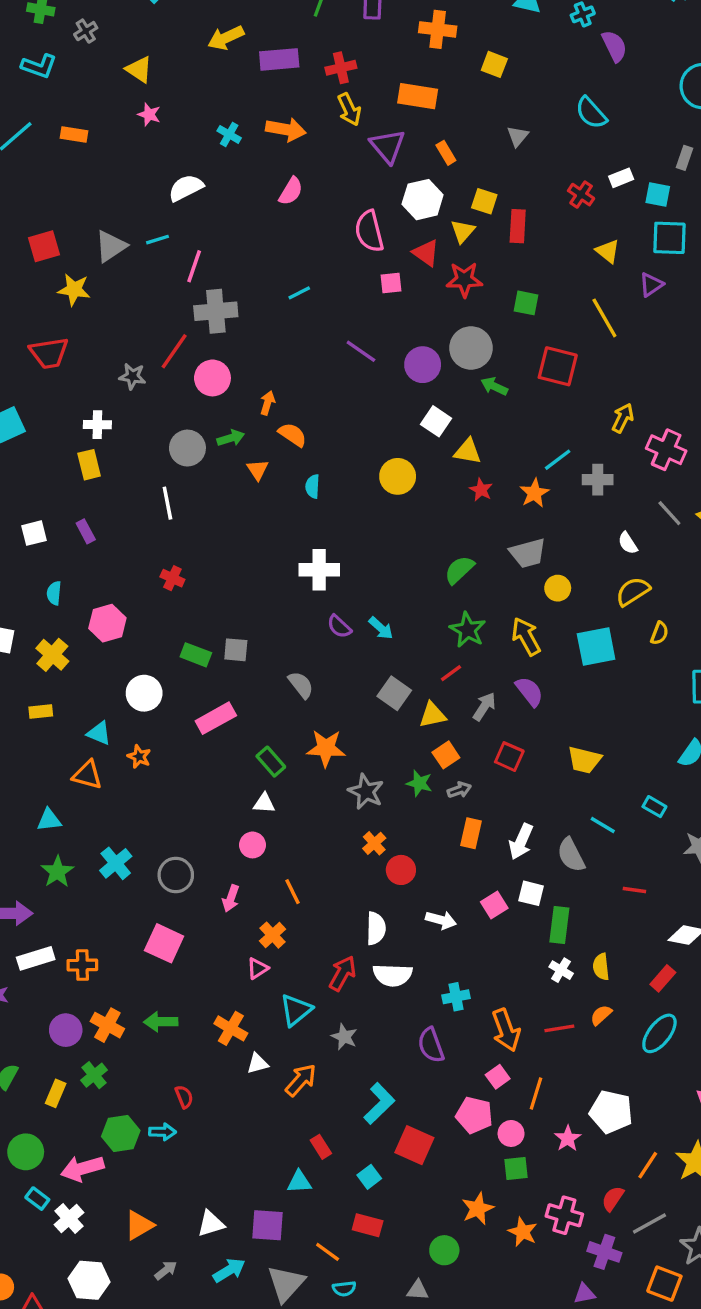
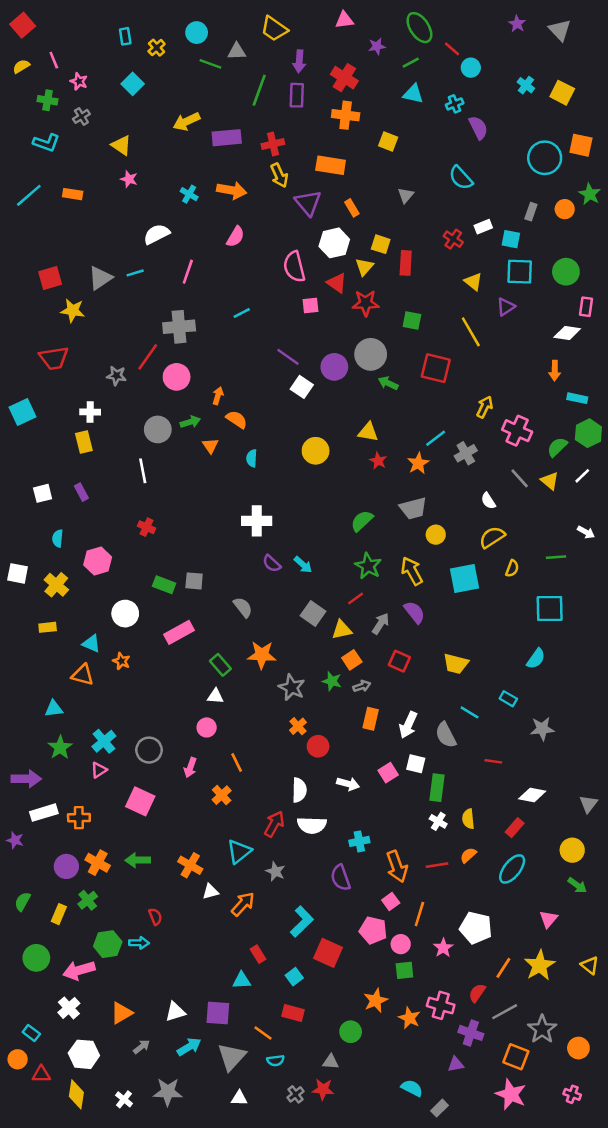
pink line: (194, 266) -> (188, 272), moved
white square: (436, 421) -> (302, 387), moved
gray cross: (598, 480) -> (466, 453), turned -30
pink triangle: (258, 968) -> (99, 770), moved
cyan rectangle: (37, 1199) -> (31, 1033), moved

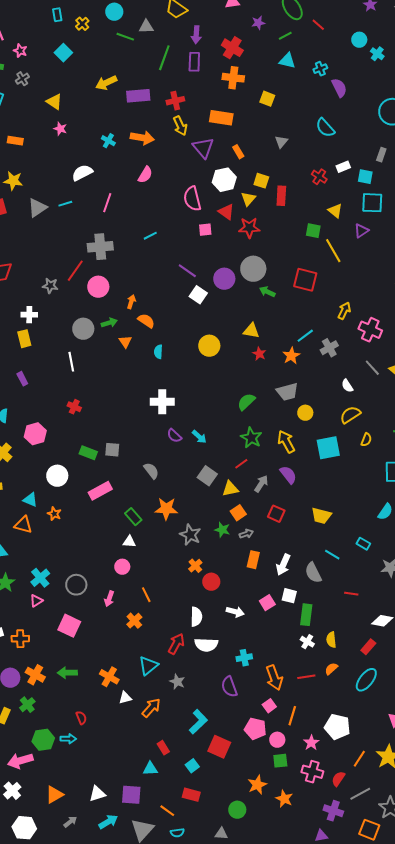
cyan circle: (471, 68) -> (359, 40), moved
yellow star: (73, 311) -> (13, 181), moved
green square: (412, 321) -> (313, 231), moved
pink cross: (441, 1005) -> (312, 772), moved

